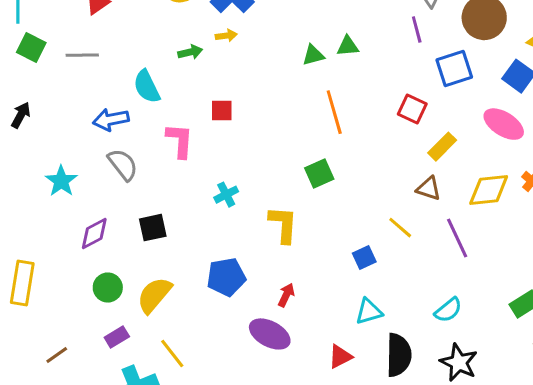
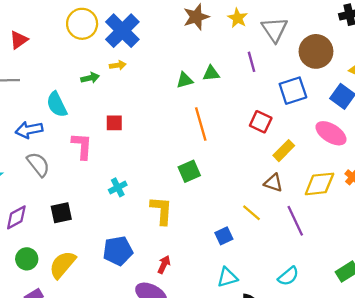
purple line: (417, 30) -> (251, 62), moved

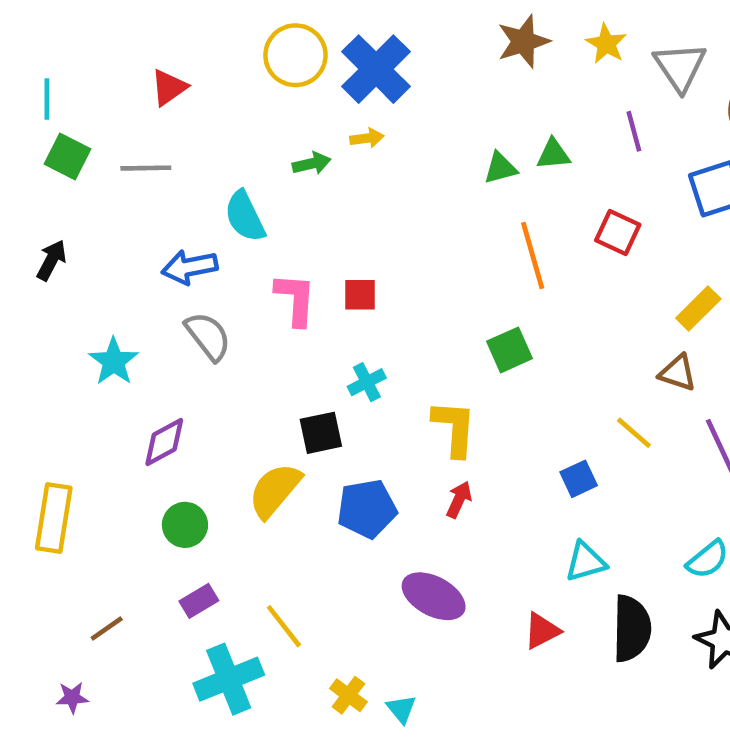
red square: (261, 122) -> (618, 233), moved
red square: (114, 123) -> (360, 295), moved
black square: (61, 213) -> (321, 433), moved
yellow semicircle: (62, 265) -> (275, 490), moved
red arrow: (164, 265) -> (459, 500), moved

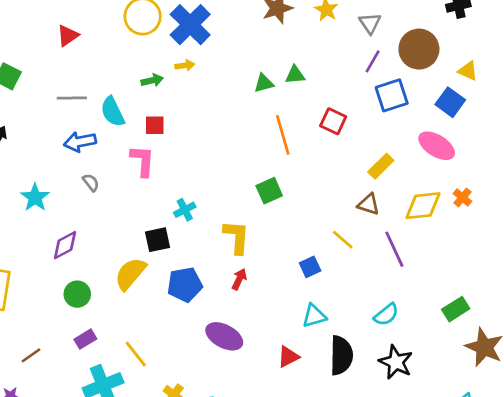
gray triangle: (680, 67) -> (370, 23), size x0.7
purple line: (634, 131) -> (373, 61), moved, turned 45
gray line: (146, 168) -> (72, 98), moved
red square: (360, 295) -> (155, 125), moved
gray semicircle: (208, 336) -> (91, 182), size x0.6

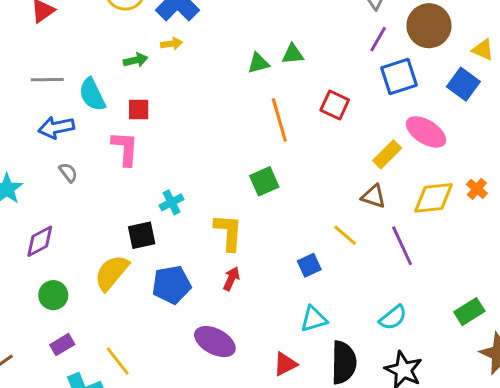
pink ellipse: (437, 146) -> (426, 132), moved

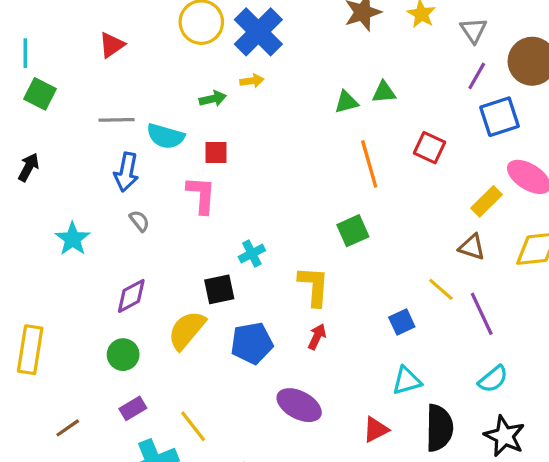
cyan semicircle: (92, 95) -> (165, 136), turned -48
blue arrow: (56, 127) -> (126, 172), turned -68
purple diamond: (40, 241) -> (131, 296), moved
purple line: (402, 246) -> (482, 314), moved

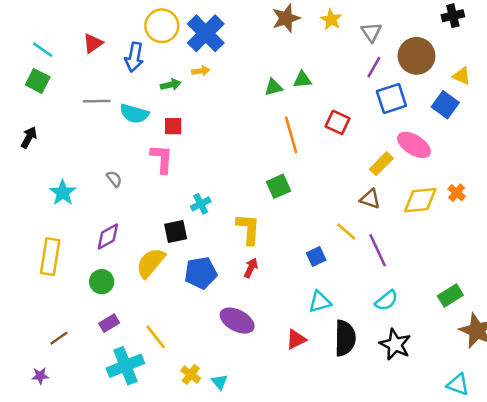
cyan line: (25, 53) -> (43, 50), moved, turned -55
blue arrow: (126, 172) -> (134, 57), moved
yellow rectangle: (30, 350) -> (50, 257), moved

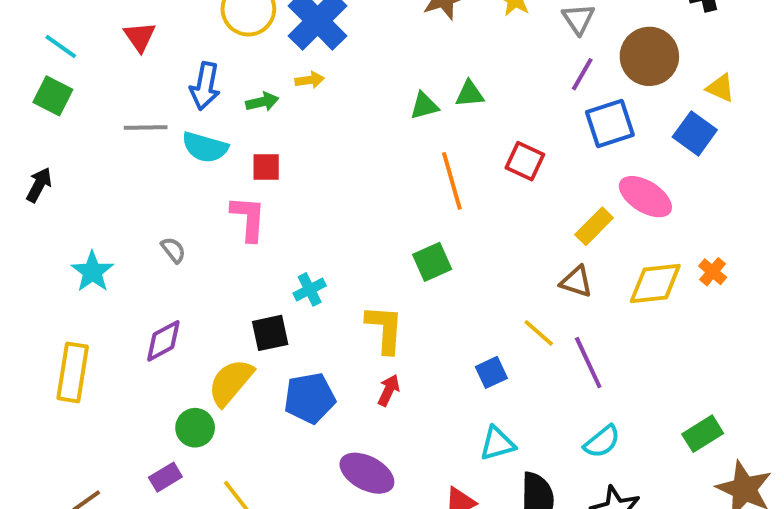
red triangle: (93, 43) -> (140, 37), turned -30
blue arrow: (134, 57) -> (205, 86), moved
green circle: (102, 282) -> (195, 428), moved

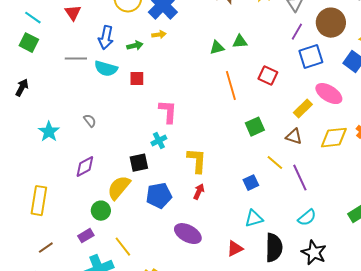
pink L-shape: (248, 218) -> (168, 112), moved
green square: (432, 262) -> (255, 127), moved
yellow rectangle: (73, 372) -> (39, 201), moved

